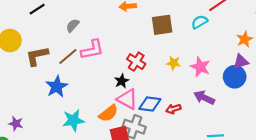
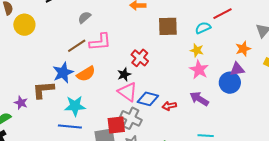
brown L-shape: (37, 56) -> (43, 90), moved
yellow star: (174, 63) -> (197, 50), moved
orange semicircle: (108, 113) -> (86, 74), moved

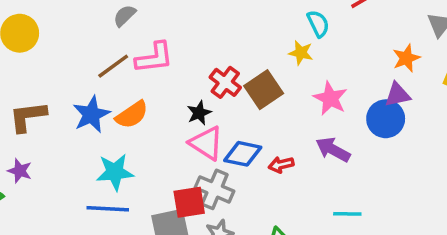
brown square: (168, 26) -> (264, 90), moved, turned -30
cyan semicircle: (203, 28) -> (318, 24), moved, turned 91
yellow star: (197, 50) -> (301, 53), moved
brown L-shape: (43, 90) -> (28, 117), moved

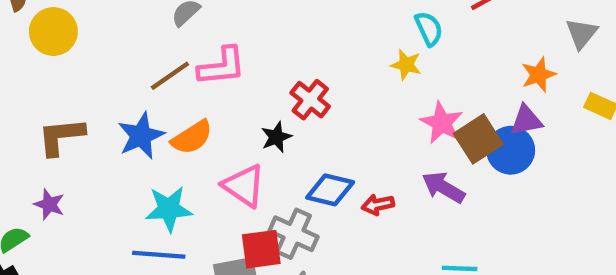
brown square: (264, 90) -> (478, 139), moved
pink triangle: (206, 143) -> (244, 186), moved

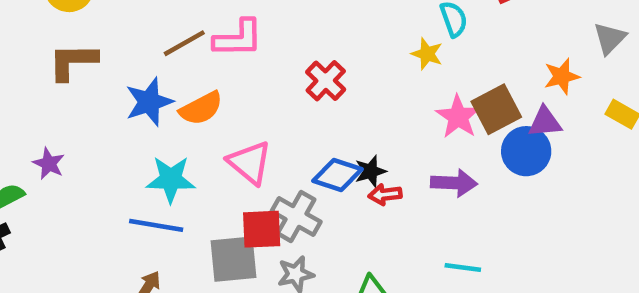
brown L-shape: (61, 136) -> (73, 61), moved
black star: (276, 137) -> (370, 171), moved
brown square: (478, 139) -> (496, 109), moved
purple arrow: (443, 187) -> (454, 183), turned 147

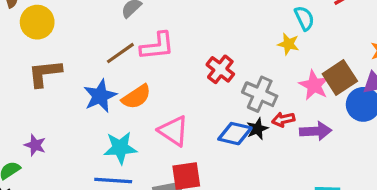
red arrow: (385, 194) -> (283, 119), moved
gray cross: (296, 216) -> (260, 94), moved

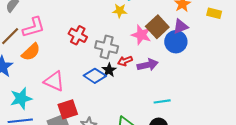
orange semicircle: (136, 97) -> (31, 52), moved
blue diamond: (235, 134) -> (95, 76), turned 30

